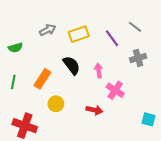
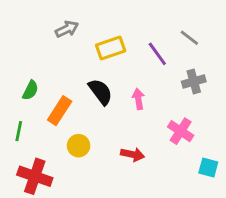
gray arrow: (48, 30) -> (67, 29), moved
green semicircle: (15, 48) -> (30, 90), moved, turned -48
green line: (13, 82) -> (19, 131), moved
pink cross: (115, 90) -> (181, 131), moved

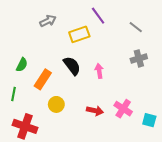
purple line: (157, 54) -> (98, 16), moved
pink cross: (181, 131) -> (123, 109), moved

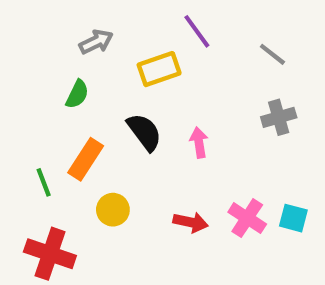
green semicircle: (22, 65) -> (77, 94), moved
green line: (13, 94) -> (44, 182), moved, turned -32
cyan square: (149, 120) -> (293, 218), moved

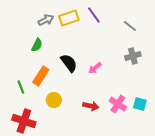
yellow rectangle: (159, 69) -> (69, 18), moved
pink arrow: (199, 142) -> (95, 68), turned -120

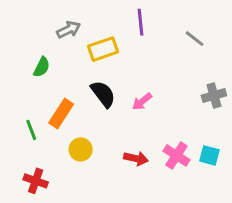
purple line: (94, 15) -> (141, 22), turned 30
yellow rectangle: (69, 18) -> (103, 49), moved
green semicircle: (37, 45) -> (42, 67), moved
gray cross: (133, 56) -> (214, 96), moved
red cross: (24, 121) -> (36, 181), size x0.7

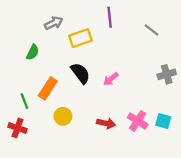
red cross: (36, 181) -> (17, 128), moved

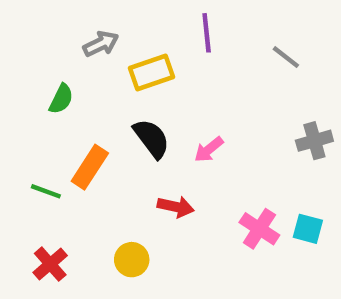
green line: (24, 101) -> (46, 191), turned -49
yellow circle: (63, 116) -> (132, 260), moved
red arrow: (106, 123) -> (176, 207), moved
red cross: (17, 128) -> (50, 264), moved, turned 30

